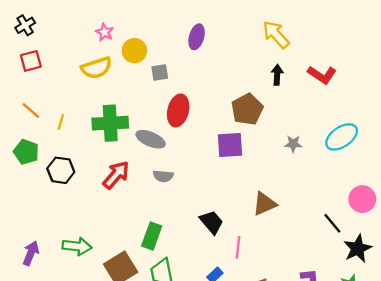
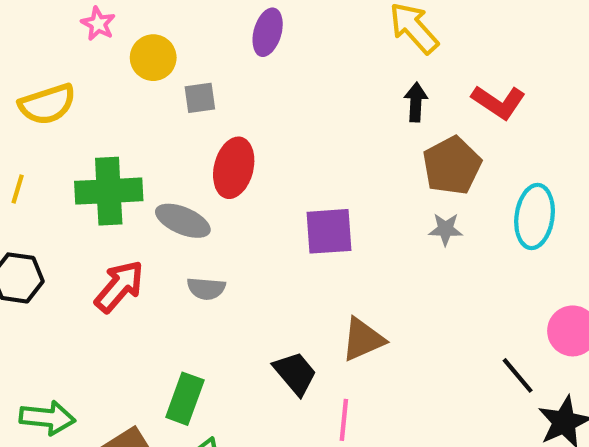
yellow semicircle: (96, 68) -> (47, 104), moved
brown pentagon: (247, 109) -> (452, 166), moved
cyan ellipse: (342, 137) -> (535, 217), turned -48
brown triangle: (264, 204) -> (363, 339), moved

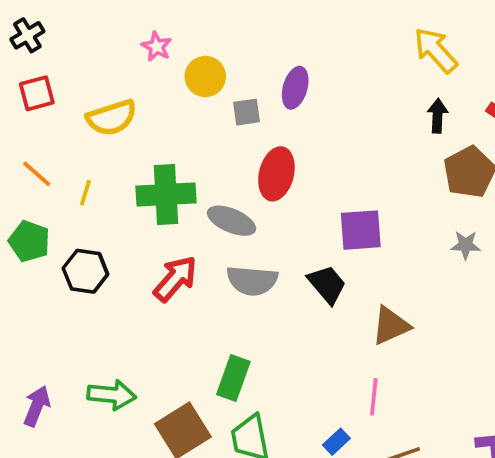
purple ellipse: (268, 32) -> (295, 88), moved
gray star: (446, 229) -> (466, 245), moved
gray semicircle: (206, 289) -> (252, 281), size x1.5
black trapezoid: (295, 373) -> (327, 284), moved

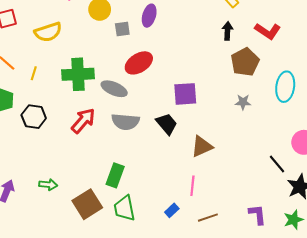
red ellipse: (276, 174) -> (139, 63), turned 44
green arrow: (112, 395) -> (48, 185), size x0.7

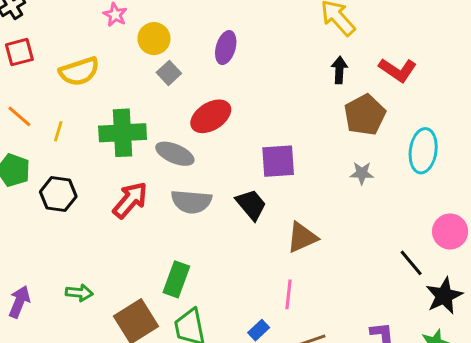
gray square: (122, 29) -> (169, 73), moved, turned -35

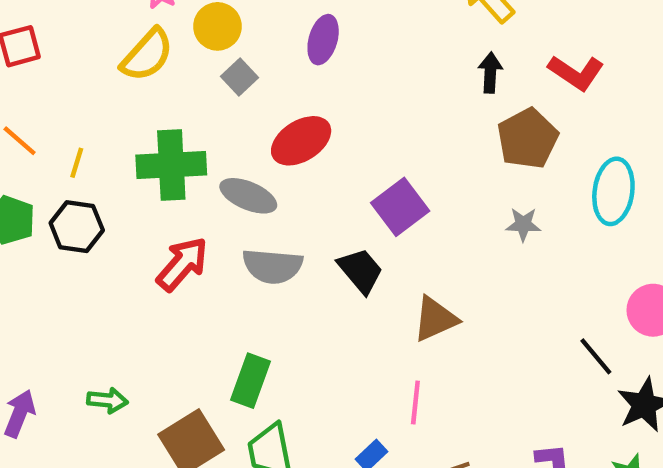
yellow semicircle: (79, 71) -> (147, 55), moved, turned -30
purple square: (278, 161) -> (400, 207), turned -33
black hexagon: (58, 194) -> (77, 227), moved

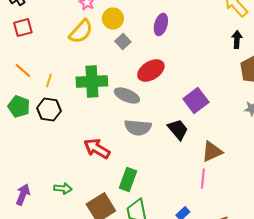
red arrow: (182, 264) -> (97, 148), moved, turned -100
pink line: (415, 403) -> (203, 178), moved

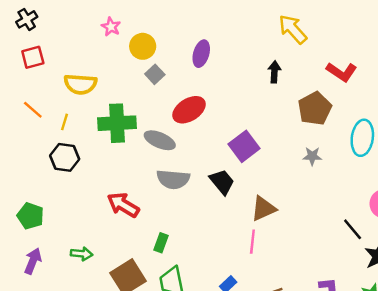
yellow semicircle: (81, 32) -> (80, 84), moved, turned 52
black arrow: (237, 40) -> (274, 72), moved
green pentagon: (19, 106) -> (30, 216), moved
green rectangle: (128, 180) -> (161, 243), size x0.7

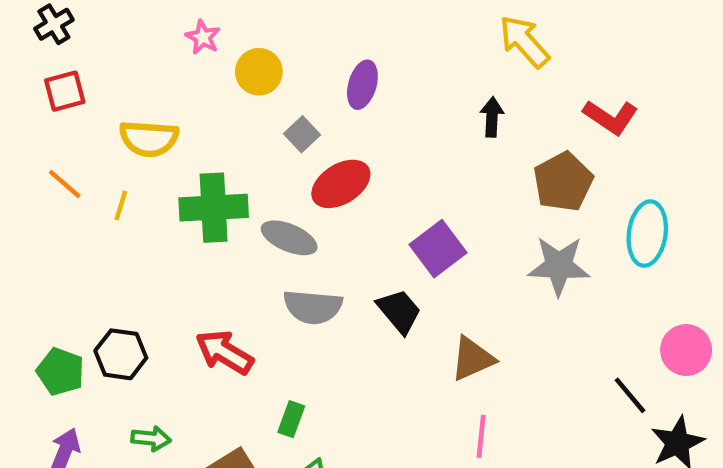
gray square: (155, 74) -> (302, 134), moved
gray star: (312, 156) -> (559, 266), size x1.8
black hexagon: (65, 157) -> (121, 354), moved
pink line: (252, 242) -> (481, 436), moved

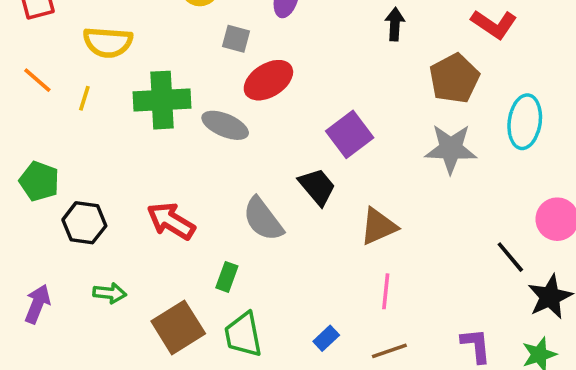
gray square: (302, 134) -> (236, 39), turned -32
gray semicircle: (313, 307) -> (263, 219), moved, turned 48
green pentagon: (60, 372) -> (39, 181), moved

